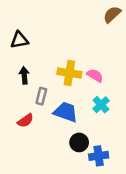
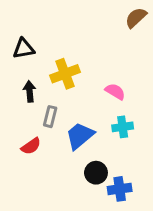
yellow cross: (69, 73) -> (65, 74), moved, turned -30
cyan cross: (101, 105) -> (123, 127), turned 35
blue trapezoid: (66, 112) -> (80, 136), turned -60

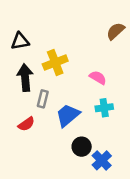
brown semicircle: (136, 18) -> (115, 31), moved
black arrow: (30, 91) -> (25, 78), size x1.5
blue cross: (120, 189) -> (102, 160), turned -36

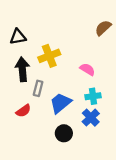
black circle: (82, 147) -> (64, 133), moved
blue cross: (102, 160) -> (91, 118), moved

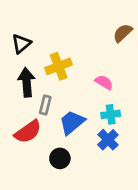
black triangle: (18, 37) -> (21, 44), turned -30
red semicircle: (23, 111) -> (28, 132), size x1.5
black circle: (64, 133) -> (60, 158), moved

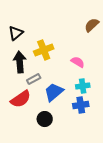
gray rectangle: (45, 105) -> (34, 79), turned 48
blue cross: (108, 140) -> (81, 105), turned 35

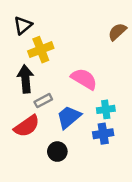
black triangle: (16, 33) -> (23, 25), moved
yellow cross: (44, 50) -> (41, 50), moved
pink semicircle: (78, 62) -> (84, 79), moved, size x1.5

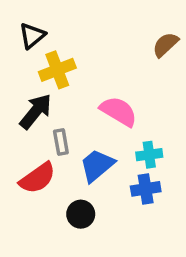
black arrow: (25, 79) -> (36, 111), turned 44
gray rectangle: (43, 101) -> (61, 142), turned -72

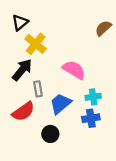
yellow cross: (57, 70) -> (36, 44), turned -30

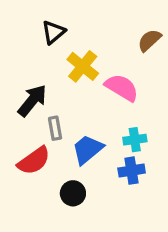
black triangle: (20, 23) -> (53, 32), moved
yellow cross: (36, 44) -> (83, 66), moved
pink semicircle: (74, 70) -> (122, 88), moved

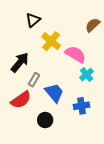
gray rectangle: (55, 128) -> (34, 80), turned 40
cyan cross: (135, 140) -> (87, 75), moved, turned -32
blue trapezoid: (88, 149) -> (54, 93), turned 90

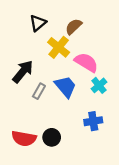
brown semicircle: (93, 25) -> (74, 27), moved
blue trapezoid: (54, 93) -> (66, 87), moved
red semicircle: (21, 100) -> (24, 138), moved, turned 45

